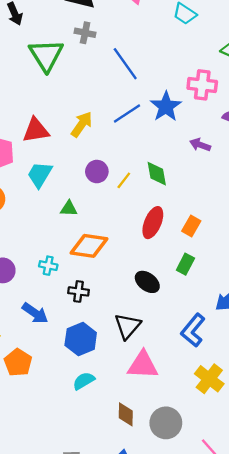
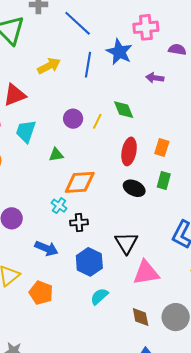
blue line: (127, 114) -> (88, 65), turned -35
yellow arrow: (82, 124) -> (49, 66), moved, turned 40
cyan cross: (48, 266) -> (59, 206), moved, turned 35
black ellipse: (147, 282) -> (134, 188), moved

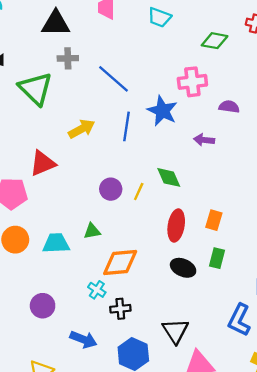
cyan trapezoid: (26, 131) -> (56, 243), moved, turned 70

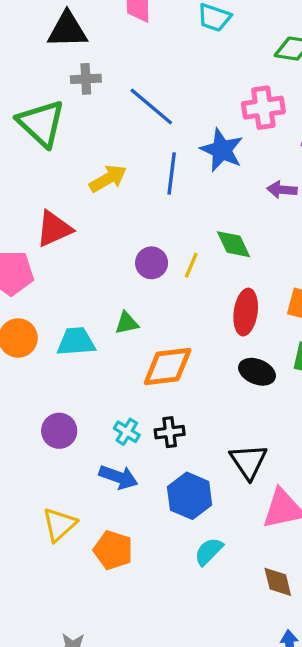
cyan cross: (97, 290) -> (127, 432), moved

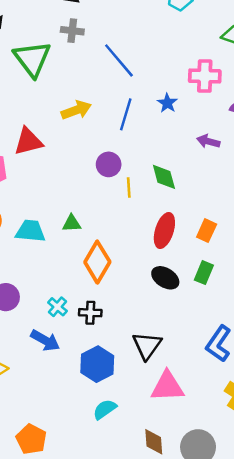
blue star: (222, 150) -> (167, 103), size x0.6
purple circle: (152, 263) -> (109, 164), moved
yellow line: (191, 265) -> (129, 187), turned -36
orange diamond: (168, 366) -> (97, 262), turned -63
orange pentagon: (113, 550) -> (31, 439), moved

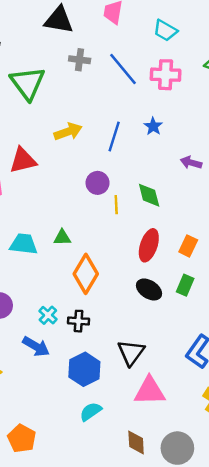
gray cross: (72, 31) -> (80, 60), moved
blue line: (119, 60) -> (123, 69), moved
pink cross: (205, 76) -> (166, 75), moved

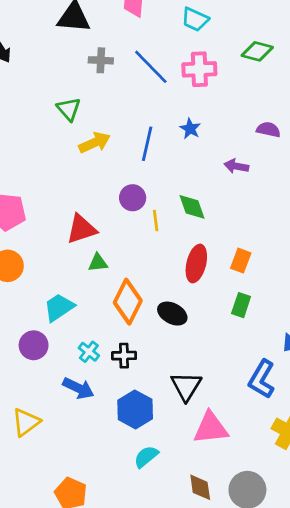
green triangle: (28, 83) -> (69, 109), moved, size x0.6
red triangle: (23, 160) -> (82, 229), moved
cyan trapezoid: (24, 244) -> (59, 307), moved, turned -36
black ellipse: (149, 289) -> (172, 314), moved

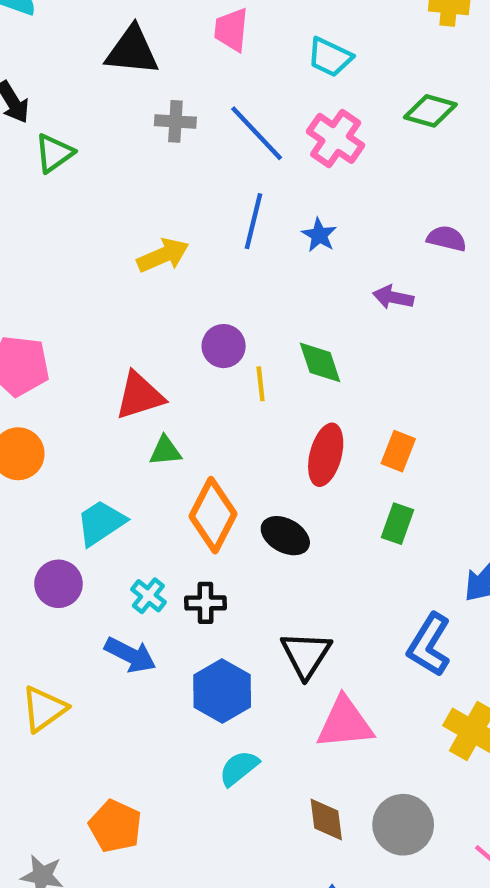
pink cross: (199, 69) -> (336, 138), turned 36
green triangle: (69, 109) -> (54, 153), moved, turned 35
blue line: (147, 144) -> (253, 221), moved

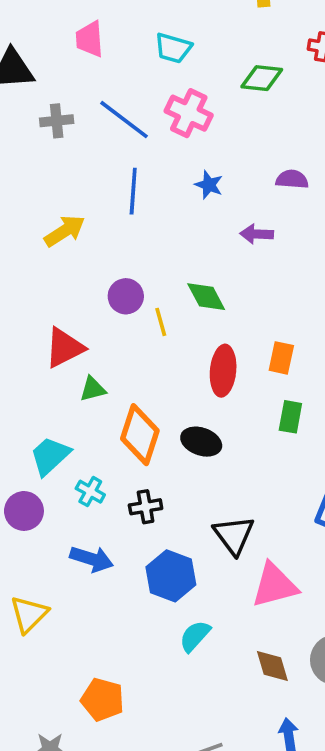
blue star: (319, 235) -> (209, 185), moved
cyan cross: (148, 596) -> (90, 492), moved

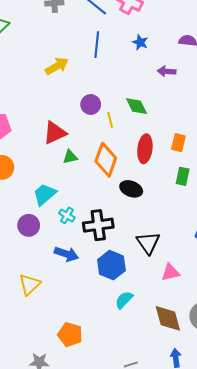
orange diamond: (140, 435) -> (106, 160), moved
black cross: (146, 507) -> (98, 225), size x1.6
pink triangle: (275, 585) -> (170, 272), size x0.7
brown diamond: (272, 666) -> (168, 318), size x1.4

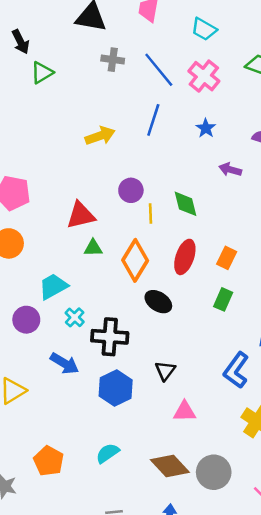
black triangle: (148, 243) -> (165, 371), size x0.7
cyan semicircle: (124, 300) -> (108, 453), moved
brown diamond: (168, 318) -> (170, 466), turned -40

